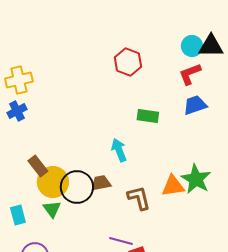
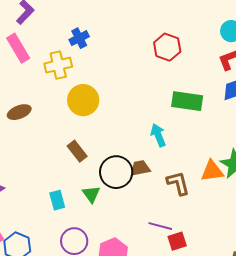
blue cross: (17, 111) -> (79, 38), moved
green rectangle: (148, 116) -> (187, 101), size x1.4
yellow circle: (53, 182) -> (83, 100), moved

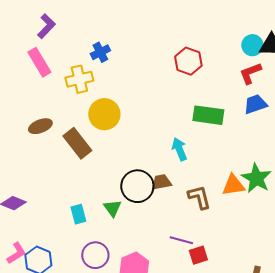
brown rectangle: (77, 151) -> (77, 143), moved, size x1.4

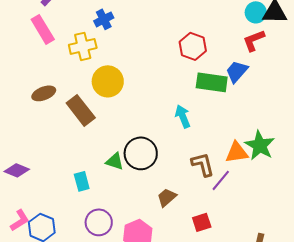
red hexagon: (188, 61) -> (193, 46), moved
blue trapezoid: (255, 104) -> (237, 71), moved, turned -30
brown trapezoid: (161, 182) -> (167, 197), moved, turned -30
green triangle: (112, 208) -> (115, 161), moved, turned -36
purple line: (181, 240) -> (221, 180), moved, turned -65

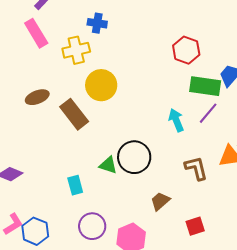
blue cross: (104, 19) -> (97, 23), turned 36
purple line: (221, 180) -> (208, 113), moved

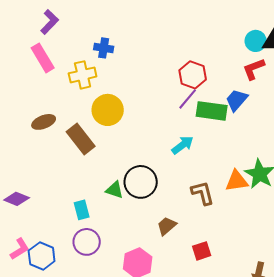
purple line: (208, 113) -> (188, 99), moved
cyan arrow: (176, 120) -> (183, 145), turned 75
purple circle: (92, 226) -> (87, 242), moved

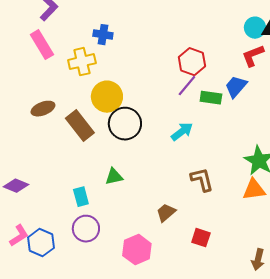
green rectangle: (212, 111) -> (211, 98), size x0.7
orange triangle: (237, 181) -> (254, 190), moved
black circle: (141, 182) -> (125, 124), moved
green triangle: (115, 190) -> (114, 177), turned -30
red square: (202, 251) -> (201, 238), turned 36

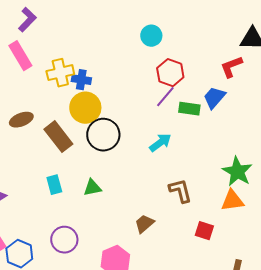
cyan circle: (255, 28) -> (151, 36), moved
blue cross: (103, 35) -> (81, 80), moved
cyan rectangle: (81, 197) -> (54, 185), moved
red square: (201, 238) -> (204, 231), moved

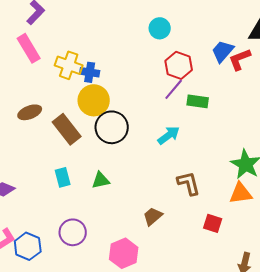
yellow cross: (60, 73) -> (69, 65), turned 32
blue trapezoid: (214, 98) -> (223, 51), moved

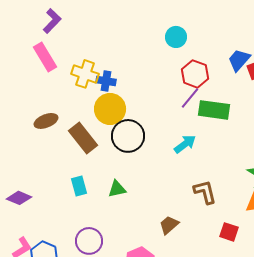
green rectangle: (198, 101) -> (214, 110), size x1.4

